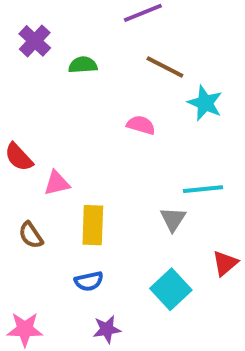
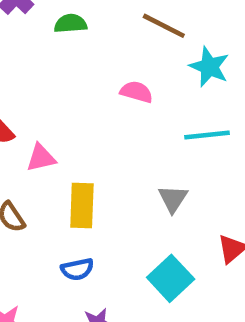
cyan line: (203, 189) -> (207, 135), moved

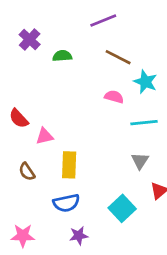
pink semicircle: (136, 92) -> (114, 97), moved
gray triangle: (173, 199) -> (140, 161), moved
blue semicircle: (77, 269) -> (66, 203), size x1.4

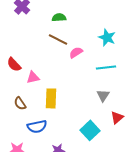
green semicircle: (62, 56) -> (59, 17), moved
brown line: (118, 57) -> (58, 39), moved
pink semicircle: (114, 97) -> (76, 52), moved, turned -48
blue semicircle: (66, 203) -> (37, 126), moved

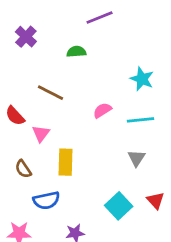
brown line: (58, 39) -> (50, 93), moved
pink semicircle: (76, 52) -> (102, 110), moved
pink triangle: (33, 77) -> (41, 134), turned -40
red triangle: (117, 117) -> (156, 200), moved, turned -32

